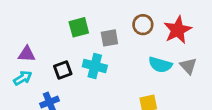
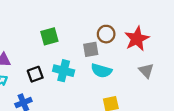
gray square: (109, 38) -> (91, 49), moved
cyan semicircle: (160, 65) -> (101, 71), moved

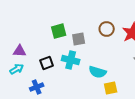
gray square: (91, 49) -> (79, 39), moved
cyan semicircle: (101, 71) -> (98, 72), moved

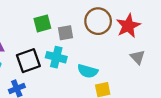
brown circle: (107, 29) -> (98, 21), size x1.5
black square: (47, 63) -> (28, 61), size x1.5

